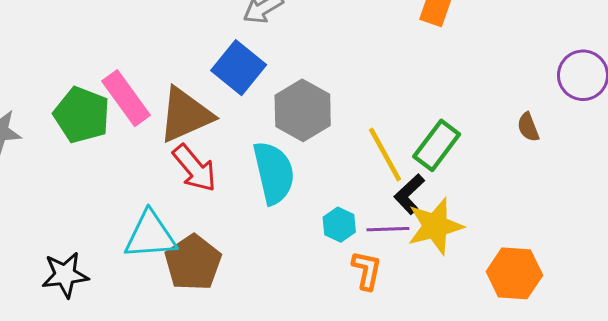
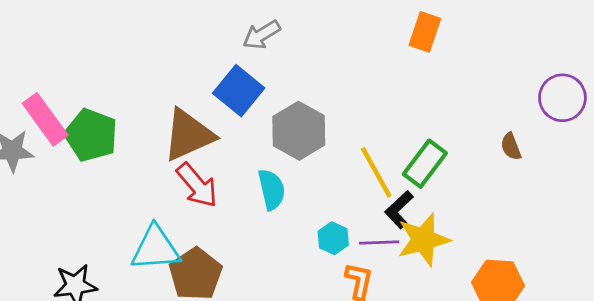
pink rectangle: (126, 98) -> (45, 119), moved
cyan semicircle: (274, 173) -> (272, 189), size x0.7

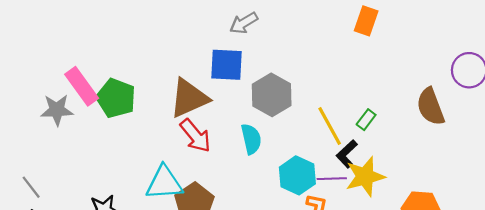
blue square: (239, 91) -> (227, 65), turned -36
brown semicircle: (511, 147) -> (431, 107), size x1.8
green rectangle: (425, 164) -> (366, 120), size x0.6
cyan hexagon: (333, 238) -> (297, 175), size x1.6

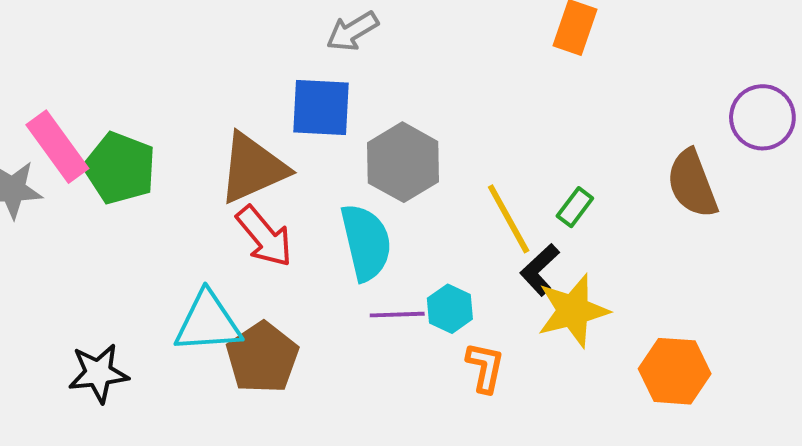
cyan semicircle: (251, 139) -> (366, 242), size x1.4
cyan hexagon: (297, 175) -> (450, 309), size x0.7
purple line: (332, 179) -> (397, 315), moved

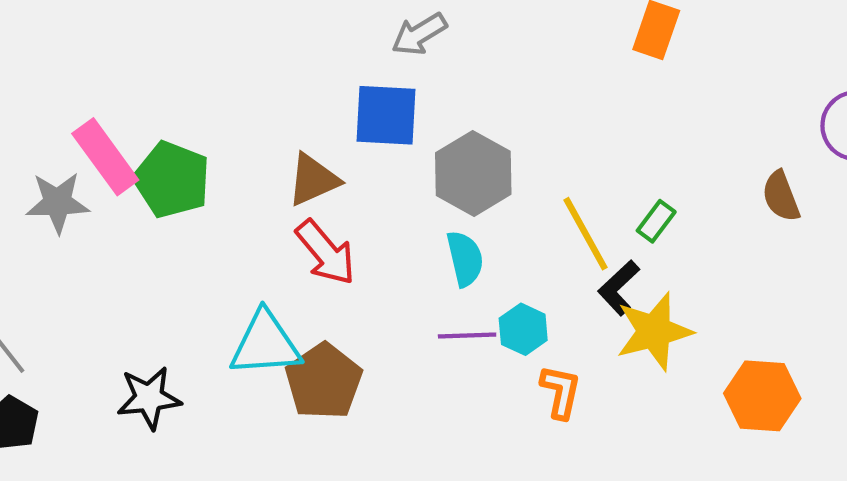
brown triangle: (253, 168) -> (313, 180), size x0.7
brown semicircle: (692, 184) -> (781, 196), size x0.7
cyan semicircle: (366, 242) -> (465, 259), moved, size x0.7

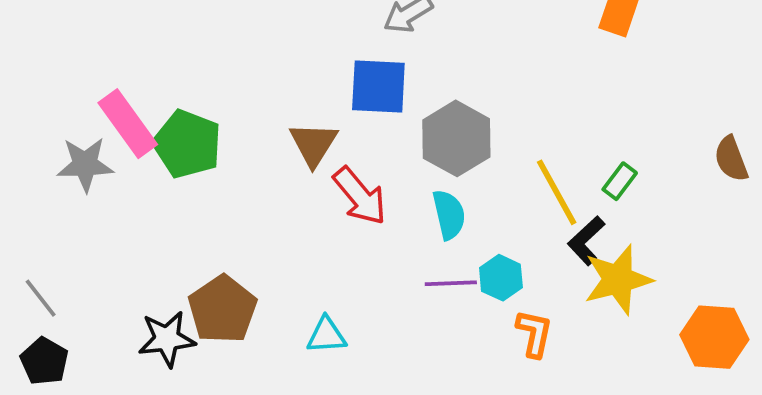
brown triangle: (313, 180) -> (313, 144), turned -34
red arrow: (326, 252) -> (360, 196), moved
cyan triangle: (265, 344) -> (326, 335), moved, size x0.6
brown pentagon: (324, 381) -> (222, 309), moved

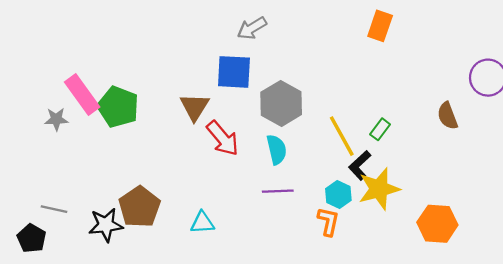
gray star: (85, 164) -> (56, 119), size x0.7
cyan hexagon: (501, 278) -> (338, 194), moved
gray line: (41, 298) -> (54, 209), moved, turned -40

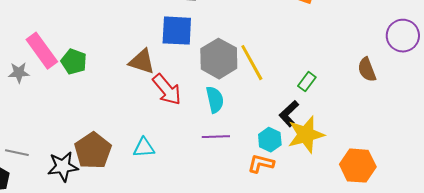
green pentagon: (118, 107) -> (74, 62), size x0.7
brown triangle: (195, 107) -> (142, 62), turned -44
yellow line: (342, 136) -> (252, 63), moved
orange L-shape: (328, 221) -> (261, 164), turned -88
cyan triangle: (202, 223) -> (144, 148), moved

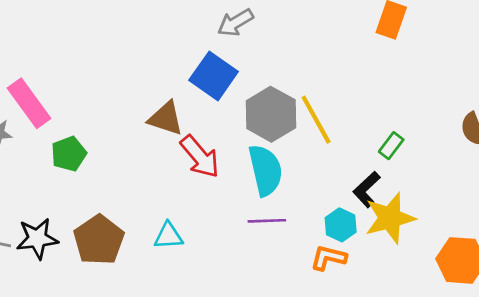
blue square: (177, 31) -> (214, 76), turned 32
green pentagon: (74, 62) -> (69, 154), moved, turned 30
cyan semicircle: (215, 100) -> (265, 170), size x1.4
black star: (63, 167) -> (37, 239), moved

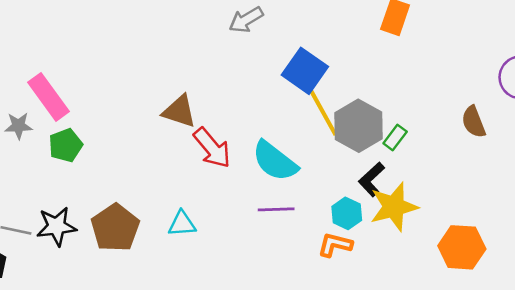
blue square: (214, 76) -> (305, 71), moved
gray hexagon: (271, 114) -> (358, 126), moved
green pentagon: (69, 154) -> (66, 145), moved
cyan semicircle: (265, 170) -> (275, 161), turned 141

